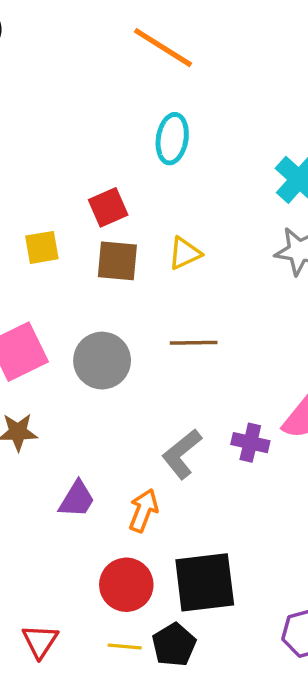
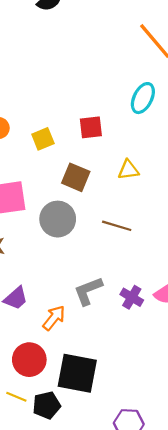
yellow square: (42, 247) -> (43, 139), turned -30
brown square: (117, 261) -> (76, 177), moved

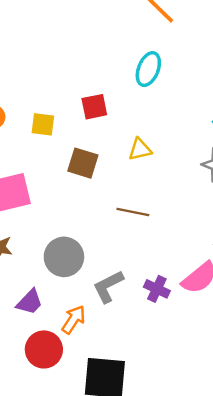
yellow square: (43, 139) -> (43, 124), turned 35
gray circle: (58, 219) -> (64, 257), moved
red circle: (29, 360) -> (44, 349), moved

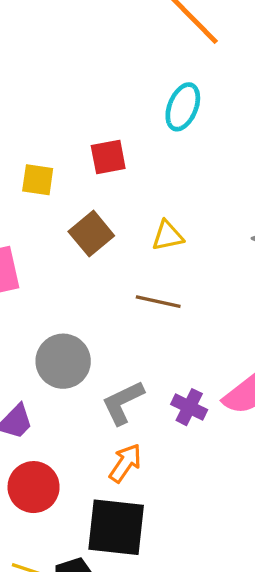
yellow triangle: (140, 149) -> (168, 236), moved
brown square: (83, 163) -> (91, 234), turned 32
orange arrow: (74, 320) -> (125, 463), moved

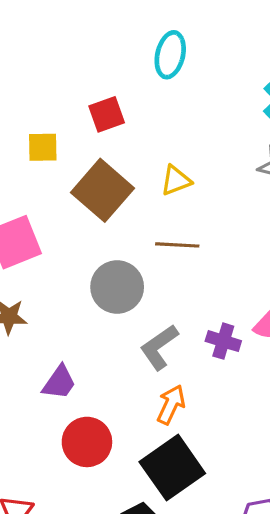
brown square: (91, 234) -> (102, 190), size x1.4
gray circle: (63, 361) -> (117, 287), moved
black square: (116, 527) -> (172, 468), turned -32

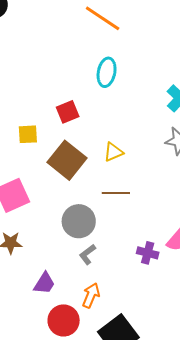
gray L-shape: (159, 347) -> (87, 254), moved, size x0.7
orange arrow: (171, 405) -> (91, 295), moved

